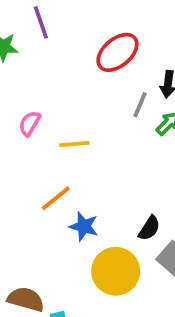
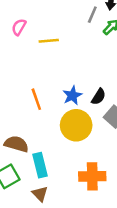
orange line: (56, 198) -> (36, 99), moved, turned -70
blue star: (84, 226) -> (72, 95), moved, turned 30

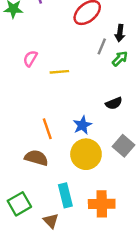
black semicircle: (99, 97) -> (114, 103), moved, turned 35
brown semicircle: (16, 144) -> (36, 158), moved
cyan rectangle: (40, 165) -> (65, 195), moved

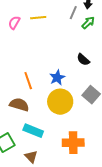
yellow line: (59, 72) -> (38, 18), moved
black semicircle: (114, 103) -> (83, 60), turned 64
cyan rectangle: (65, 195) -> (33, 131), moved, turned -54

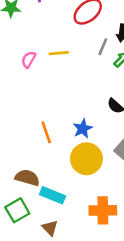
brown semicircle: (19, 105) -> (27, 178), moved

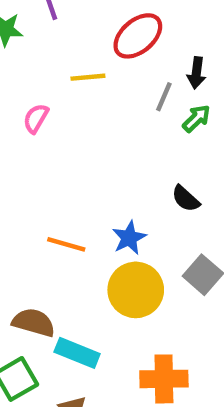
yellow line: (59, 53) -> (88, 77), moved
orange line: (46, 132) -> (66, 244), turned -55

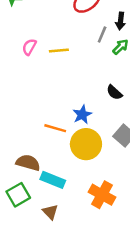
yellow line: (88, 77) -> (59, 51), moved
orange line: (66, 244) -> (55, 128), moved
orange cross: (164, 379) -> (102, 195), turned 30

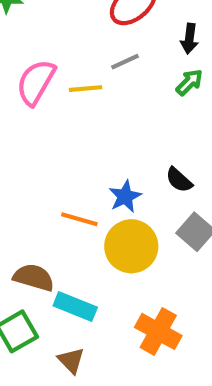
gray line: (102, 35) -> (125, 62), moved, turned 42
pink semicircle: (29, 47) -> (36, 82), size x1.6
black semicircle: (114, 92) -> (179, 180), moved

